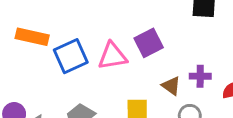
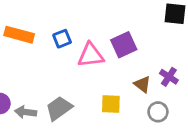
blue square: (71, 56) -> (62, 39), moved, size x0.6
purple cross: (200, 76) -> (169, 77), turned 30

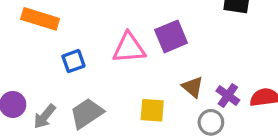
blue square: (62, 39) -> (73, 61), moved
purple cross: (169, 77) -> (228, 96), moved
gray arrow: (26, 112) -> (45, 116), turned -60

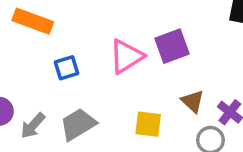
pink triangle: (129, 48) -> (126, 56), turned -30

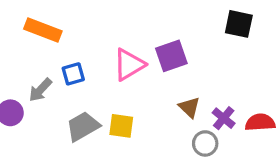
yellow square: (148, 124) -> (121, 126), moved
gray arrow: (33, 126) -> (40, 90), moved

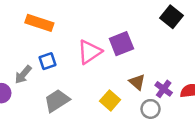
black square: (239, 24) -> (171, 17), turned 30
orange rectangle: (43, 30) -> (39, 23), moved
yellow square: (121, 126) -> (110, 100), moved, turned 36

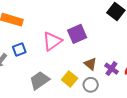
gray trapezoid: (57, 101) -> (40, 80), moved
gray circle: (151, 109) -> (91, 85), moved

